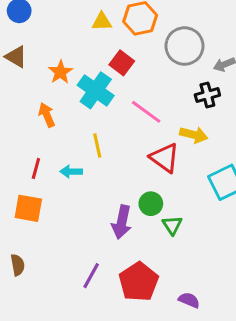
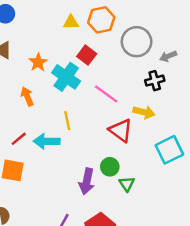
red line: (36, 168) -> (19, 139), turned 35
cyan arrow: (71, 172) -> (47, 141), size x1.5

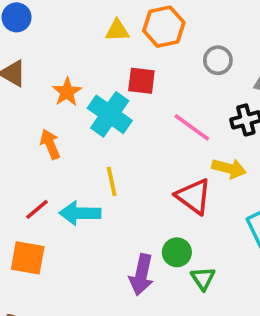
gray circle: (137, 42) -> (218, 60), size x0.6
red square: (87, 55) -> (141, 81), turned -30
pink line: (106, 94) -> (192, 127), moved

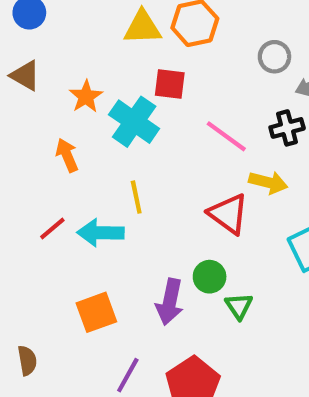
yellow triangle: (117, 30) -> (142, 27), size x1.4
gray circle: (218, 60) -> (274, 57), moved
orange square: (28, 258) -> (96, 312), moved, turned -30

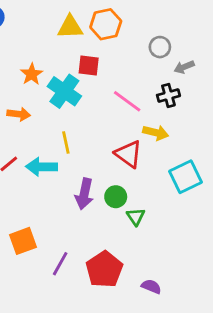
orange arrow: (67, 155) -> (19, 114), turned 120
purple arrow: (170, 302) -> (84, 194), moved
orange square: (96, 312) -> (23, 241), moved

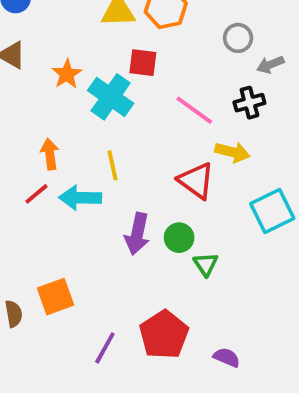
orange arrow: (19, 114) -> (50, 154), moved, turned -105
purple line: (60, 264) -> (105, 348), moved

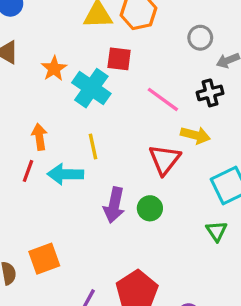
red triangle: (196, 181) -> (165, 160), turned 32
red line: (36, 194) -> (28, 171), turned -30
green triangle: (206, 264) -> (217, 231), moved

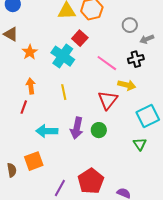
red square: (119, 59) -> (80, 38), turned 35
orange star: (54, 69) -> (30, 52), moved
cyan arrow: (65, 174) -> (47, 131), moved

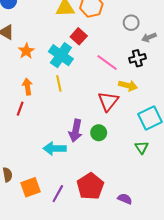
yellow line: (64, 92) -> (59, 83), moved
cyan arrow: (47, 131) -> (55, 148), moved
orange square: (34, 161) -> (31, 187), moved

